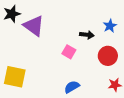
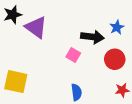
black arrow: (87, 35) -> (92, 37), size x1.5
blue semicircle: (72, 87) -> (76, 92), turned 112

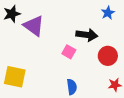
blue star: (117, 27) -> (108, 13), moved

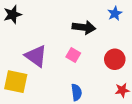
purple triangle: (34, 26) -> (36, 56), moved
black arrow: (87, 35) -> (84, 27), moved

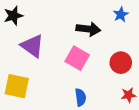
pink square: (73, 55) -> (77, 58), size x1.5
purple triangle: (36, 56) -> (32, 46), moved

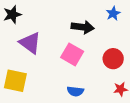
blue semicircle: (80, 97) -> (75, 91), turned 105

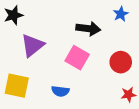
purple triangle: (30, 43) -> (32, 45), turned 45
blue semicircle: (75, 91) -> (60, 91), moved

